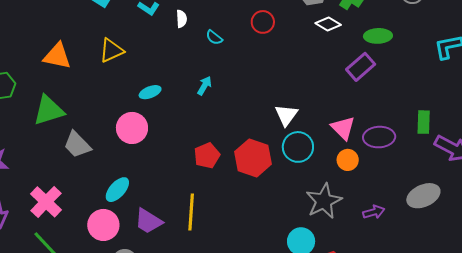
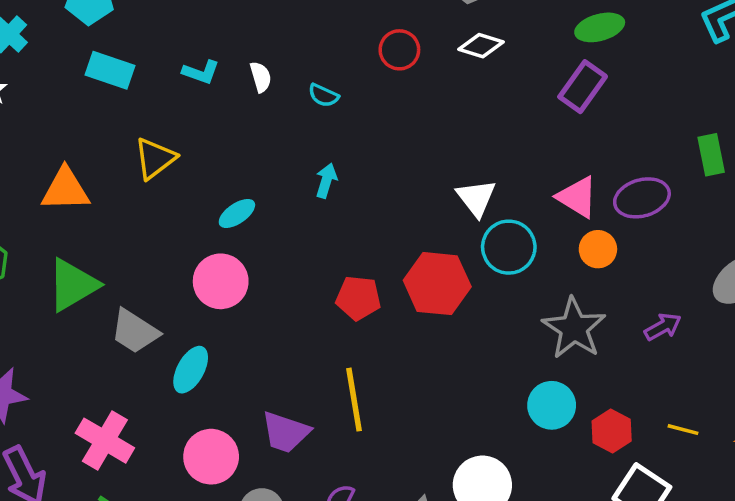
white diamond: (328, 24) -> (481, 46), moved
red pentagon: (207, 156) -> (358, 298), turned -30
cyan ellipse: (117, 190) -> (191, 370), moved

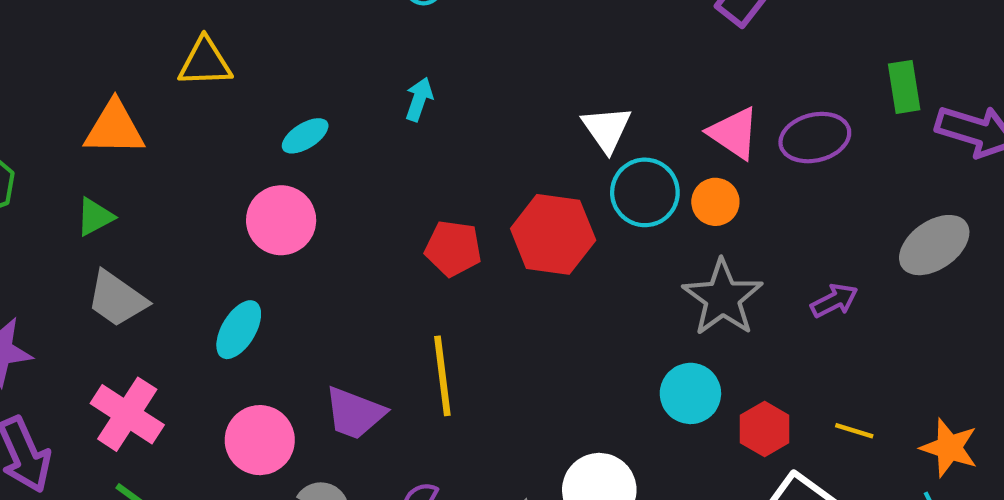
yellow triangle: (155, 158) -> (205, 62), turned 33
orange triangle: (65, 190) -> (114, 128), moved
orange circle: (598, 249) -> (715, 202), moved
green triangle: (73, 285) -> (95, 217), size x0.6
gray trapezoid: (135, 331) -> (117, 299), moved

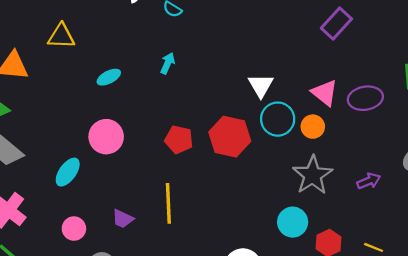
pink circle: (281, 220) -> (106, 137), moved
purple trapezoid: (355, 413) -> (123, 219), size x0.7
pink circle: (260, 440) -> (74, 229), size x0.7

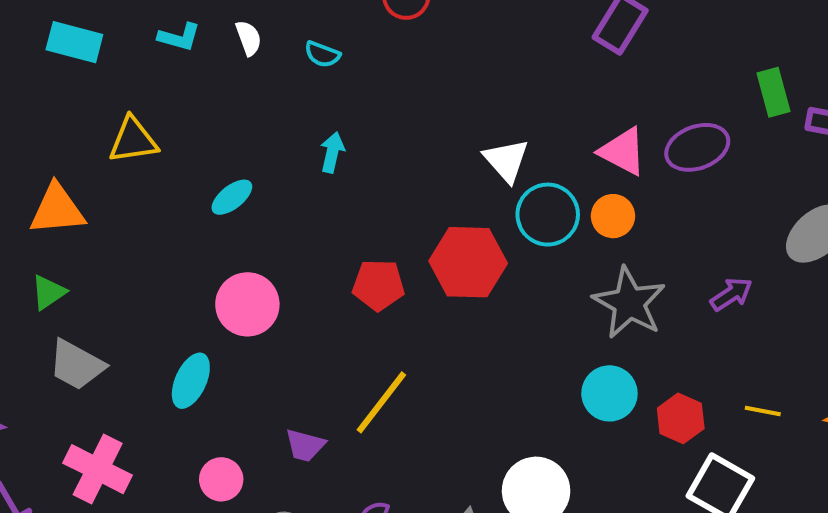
yellow line: (168, 203) -> (381, 402), turned 51

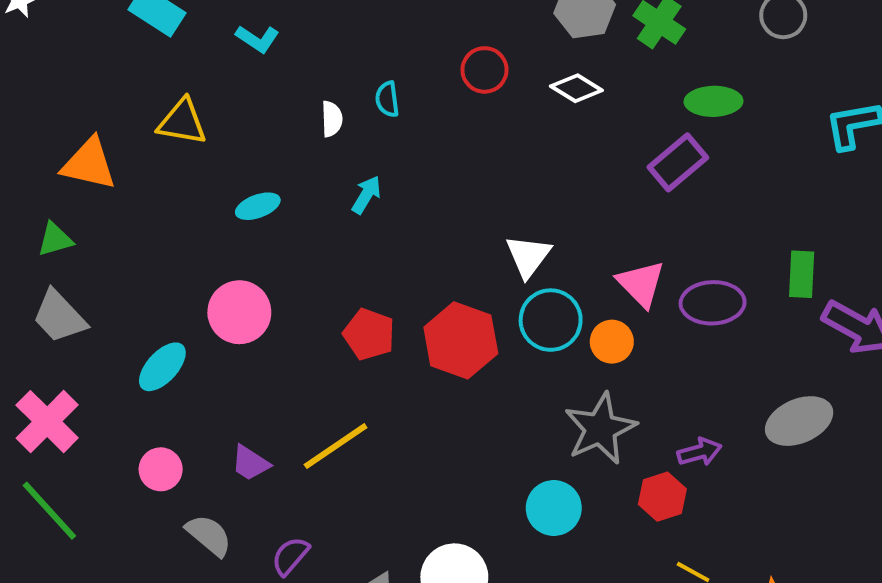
white semicircle: (249, 38) -> (332, 119), moved
cyan semicircle: (322, 54) -> (387, 99), turned 44
red hexagon: (681, 418) -> (662, 497), moved

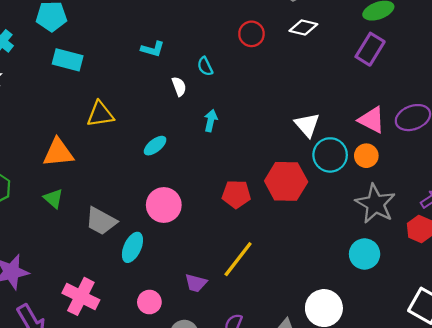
cyan L-shape: (257, 39) -> (153, 49), moved
green triangle: (55, 239) -> (53, 198), turned -45
gray trapezoid: (59, 317) -> (101, 221), moved

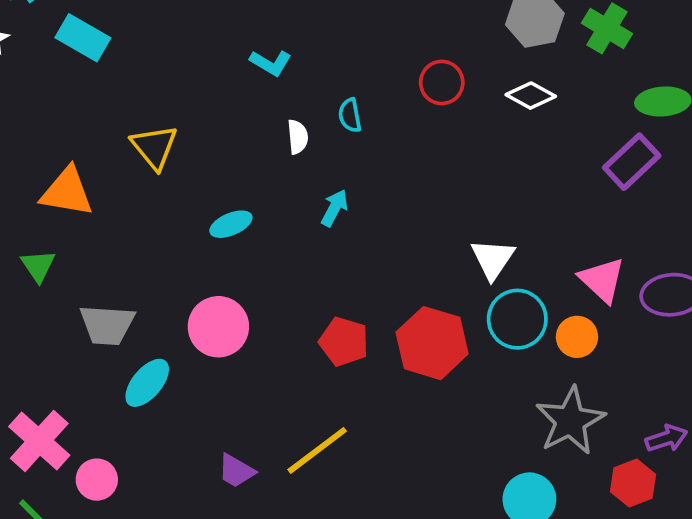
cyan rectangle: (68, 60) -> (83, 38), moved
yellow triangle: (100, 114) -> (154, 147), turned 44
gray trapezoid: (101, 221) -> (107, 325), turned -40
pink circle: (149, 302) -> (97, 480), moved

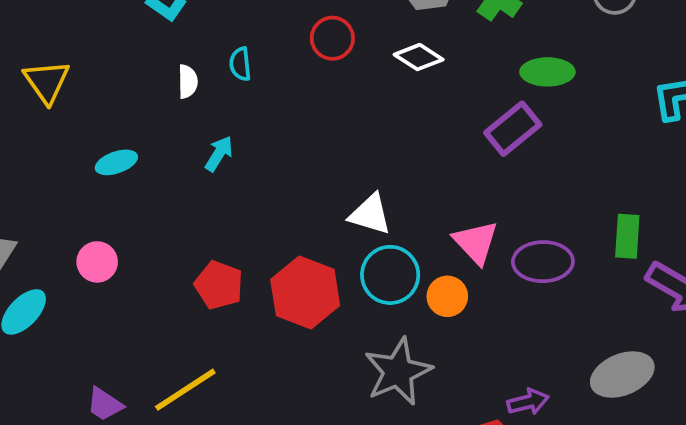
white triangle: (493, 259) -> (370, 214), turned -51
pink circle: (218, 327) -> (97, 262), size x0.7
gray star: (570, 421) -> (398, 372), moved

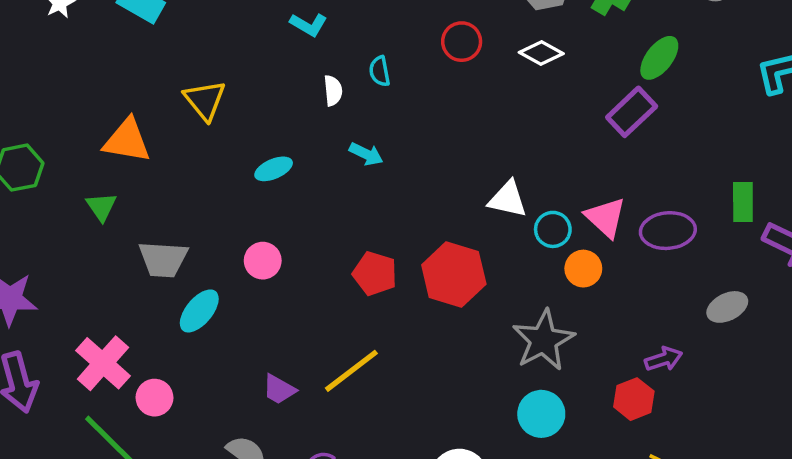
green ellipse: (547, 72) -> (659, 58), turned -48
cyan arrow: (219, 154) -> (366, 154), turned 88
cyan circle: (390, 275) -> (553, 229), moved, size x0.7
gray ellipse: (622, 375) -> (727, 307), moved, size x0.7

